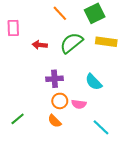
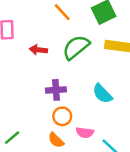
pink semicircle: (79, 104) -> (85, 133), moved

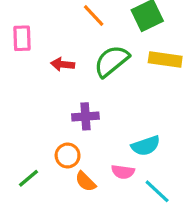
cyan semicircle: (102, 94) -> (146, 146), moved, turned -65
orange circle: (62, 116) -> (68, 155), moved

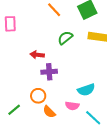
green semicircle: (112, 61) -> (65, 38), size x0.7
red arrow: (63, 64) -> (37, 55), moved

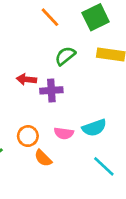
purple cross: (49, 72) -> (51, 90), moved
pink semicircle: (72, 106) -> (64, 133), moved

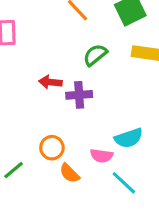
pink semicircle: (64, 133) -> (101, 156), moved
cyan line: (104, 166) -> (124, 183), moved

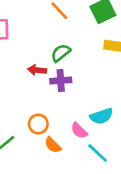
green semicircle: (95, 55) -> (61, 53), moved
pink semicircle: (101, 156) -> (79, 131), turned 36

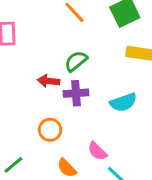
cyan semicircle: (102, 116) -> (123, 102), moved
orange circle: (38, 124) -> (50, 130), moved

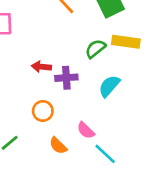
green semicircle: (76, 61) -> (95, 49), moved
cyan semicircle: (123, 102) -> (109, 86), turned 150

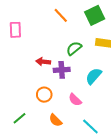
green semicircle: (95, 49) -> (74, 48), moved
pink semicircle: (86, 130) -> (75, 100), moved

